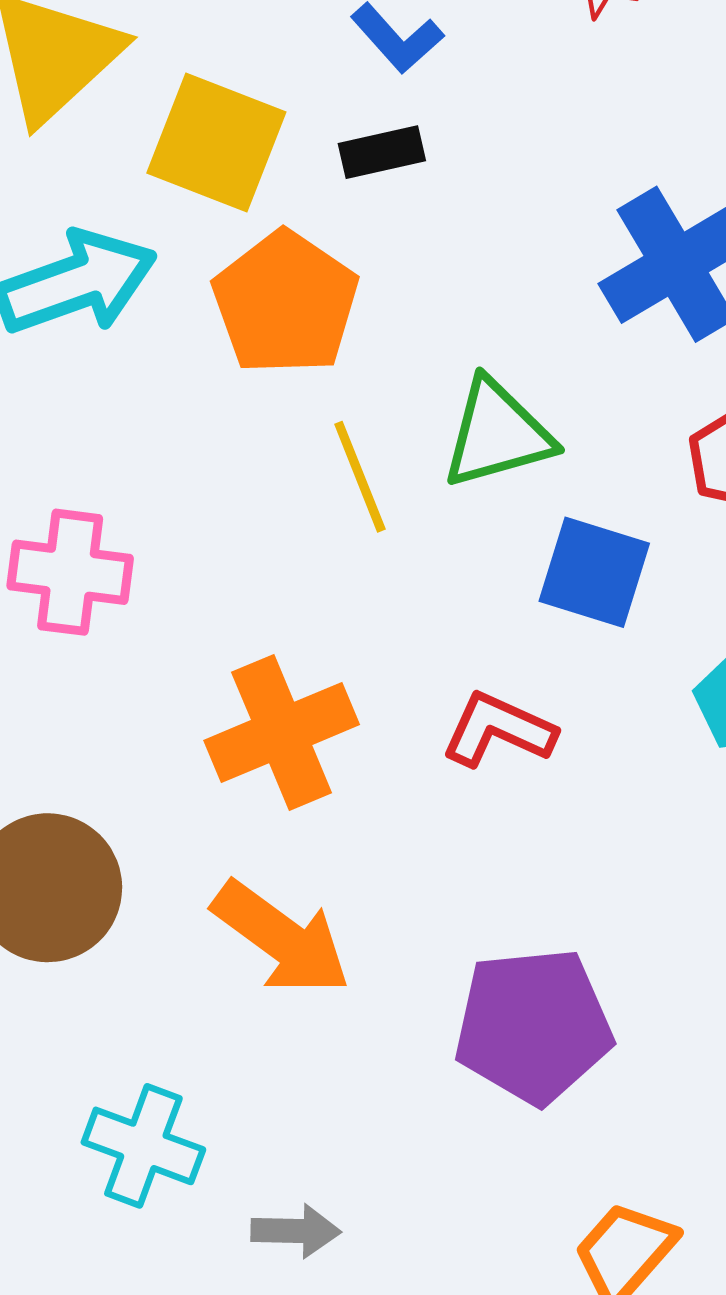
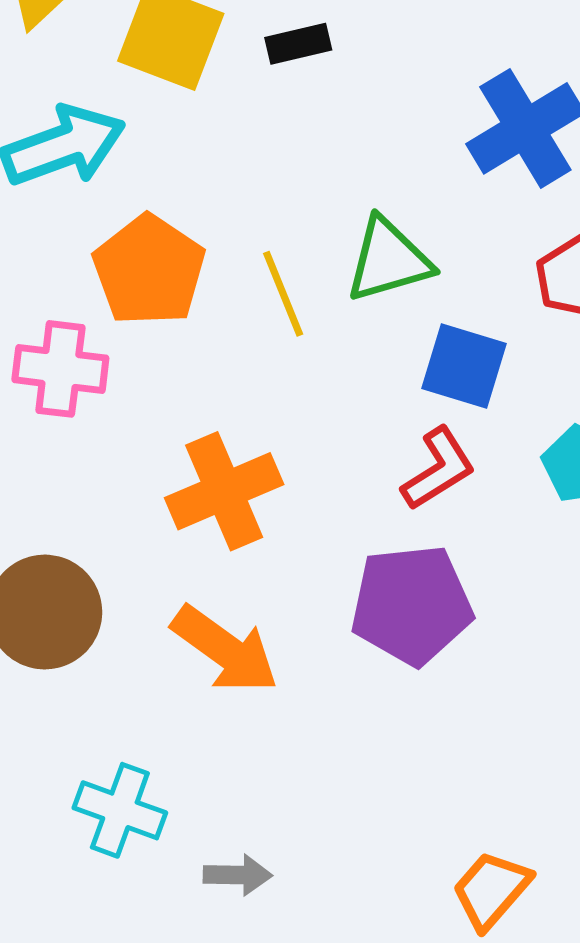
orange pentagon: (285, 303) -> (149, 270), moved
red L-shape: (498, 730) -> (438, 469), moved, turned 124
purple pentagon: (533, 1026) -> (412, 605), moved

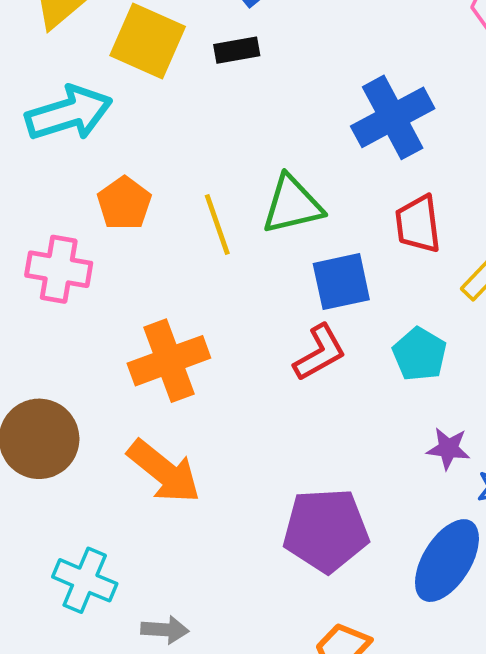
orange pentagon: (149, 270) -> (124, 203), size x0.7
blue square: (464, 366) -> (341, 282), turned -32
purple pentagon: (412, 605) -> (326, 530), moved

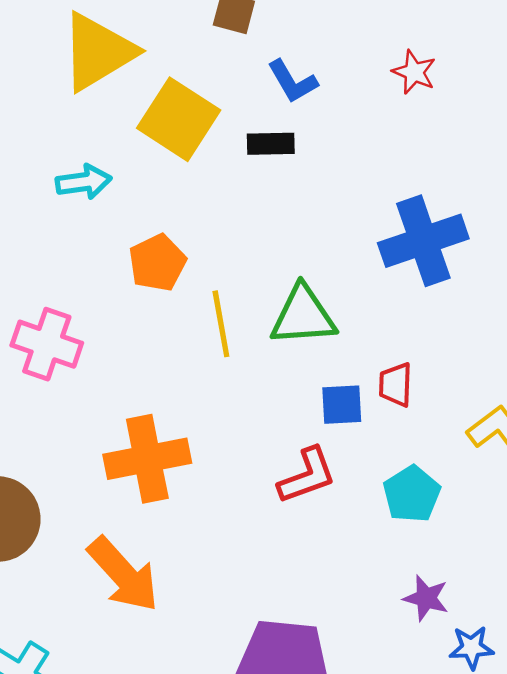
cyan arrow: (69, 113) -> (84, 182), size x0.6
orange pentagon: (124, 203) -> (157, 263), moved
red trapezoid: (418, 224) -> (396, 385), moved, size x0.7
blue square: (341, 282) -> (342, 405), size x0.7

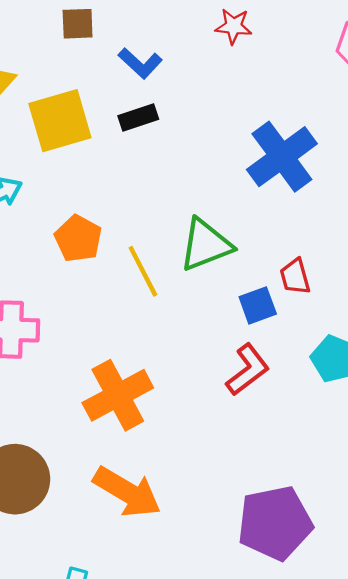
yellow square: (179, 119) -> (60, 121), turned -32

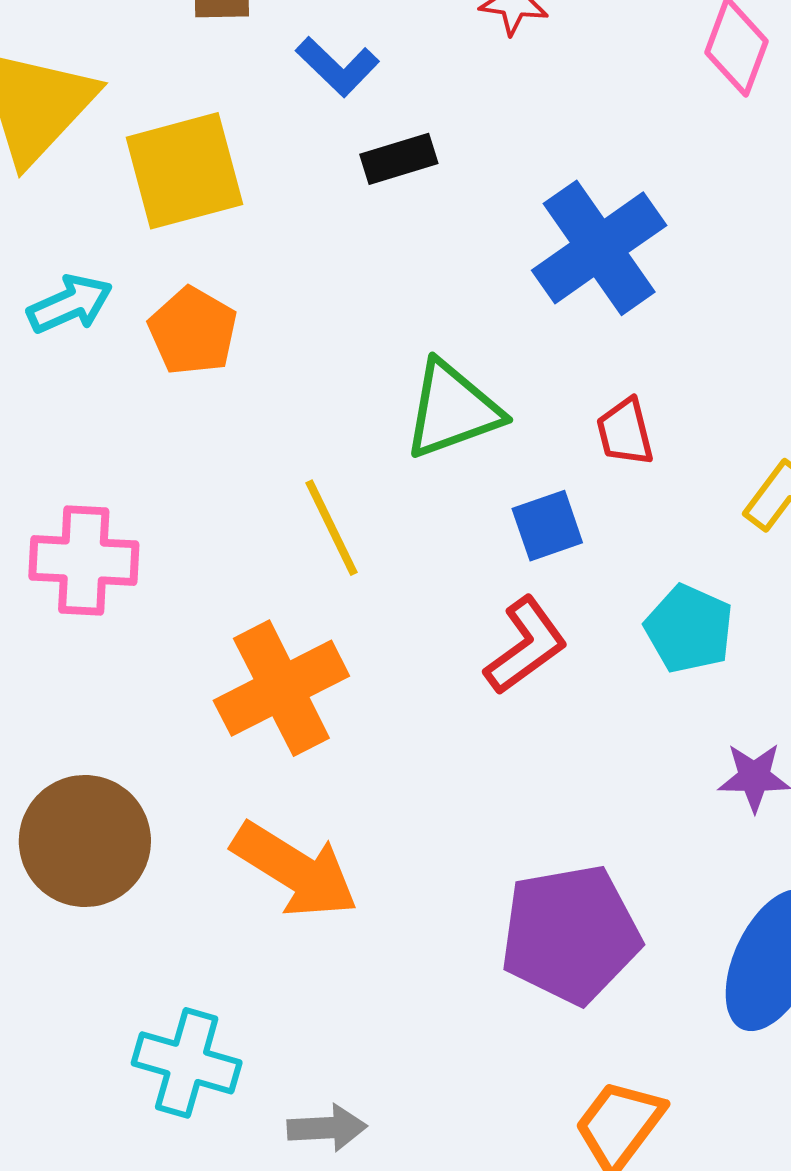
black rectangle: (138, 117) -> (399, 159), moved
orange pentagon: (78, 239) -> (193, 331), moved
yellow line: (143, 271) -> (332, 528), moved
red trapezoid: (295, 277) -> (625, 432), moved

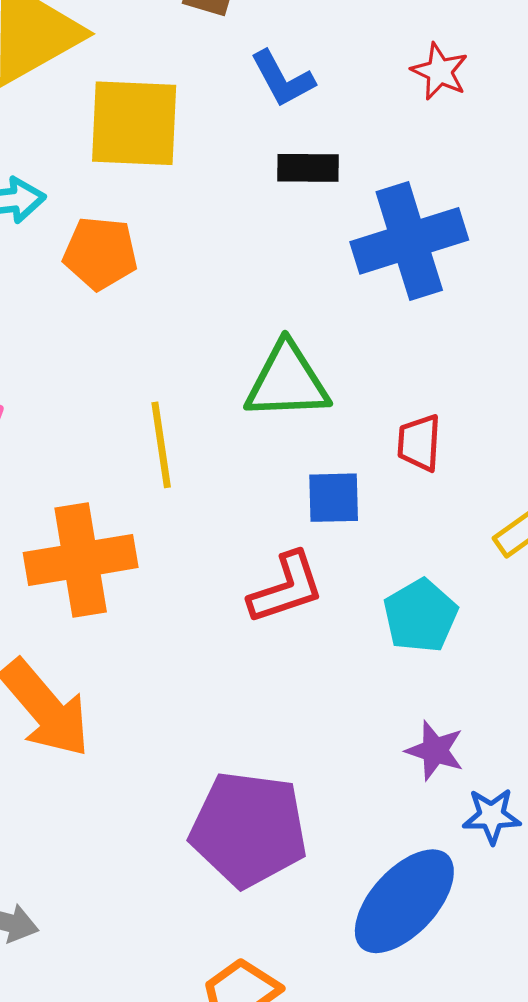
blue cross: (599, 248) -> (409, 241), moved
orange pentagon: (193, 331) -> (100, 253), turned 30

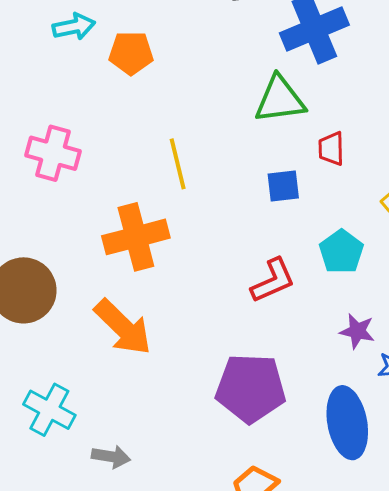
green triangle: (287, 381) -> (280, 100), moved
red L-shape: (286, 588) -> (273, 281), moved
blue ellipse: (404, 901) -> (347, 423), turned -48

